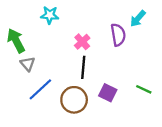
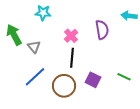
cyan arrow: (138, 19) -> (129, 16), moved, turned 56
gray triangle: (28, 64) -> (34, 47), moved

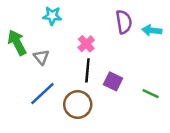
cyan arrow: (129, 16) -> (152, 30), moved
purple semicircle: (102, 30) -> (124, 22), moved
purple square: (93, 80) -> (113, 81), moved

